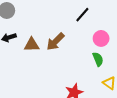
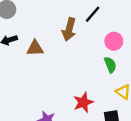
brown arrow: (55, 42) -> (69, 29), moved, turned -30

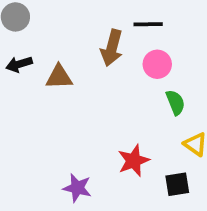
black line: (93, 14) -> (148, 24), turned 48
pink circle: (114, 41) -> (157, 64), moved

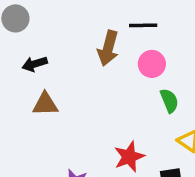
black arrow: (19, 64) -> (35, 64), moved
brown triangle: (59, 77) -> (45, 104), moved

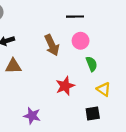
brown arrow: (108, 48) -> (52, 45), moved, turned -40
red star: (129, 157) -> (65, 86), moved

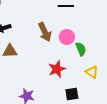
pink circle: (81, 41) -> (67, 37), moved
black square: (93, 113) -> (72, 94), moved

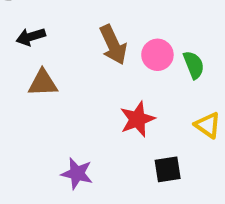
green semicircle: (81, 49) -> (194, 65), moved

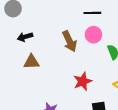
pink circle: (157, 55) -> (93, 35), moved

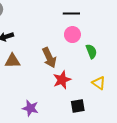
brown arrow: (70, 41) -> (49, 58), moved

